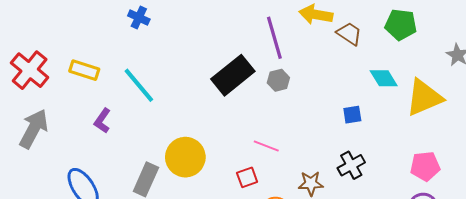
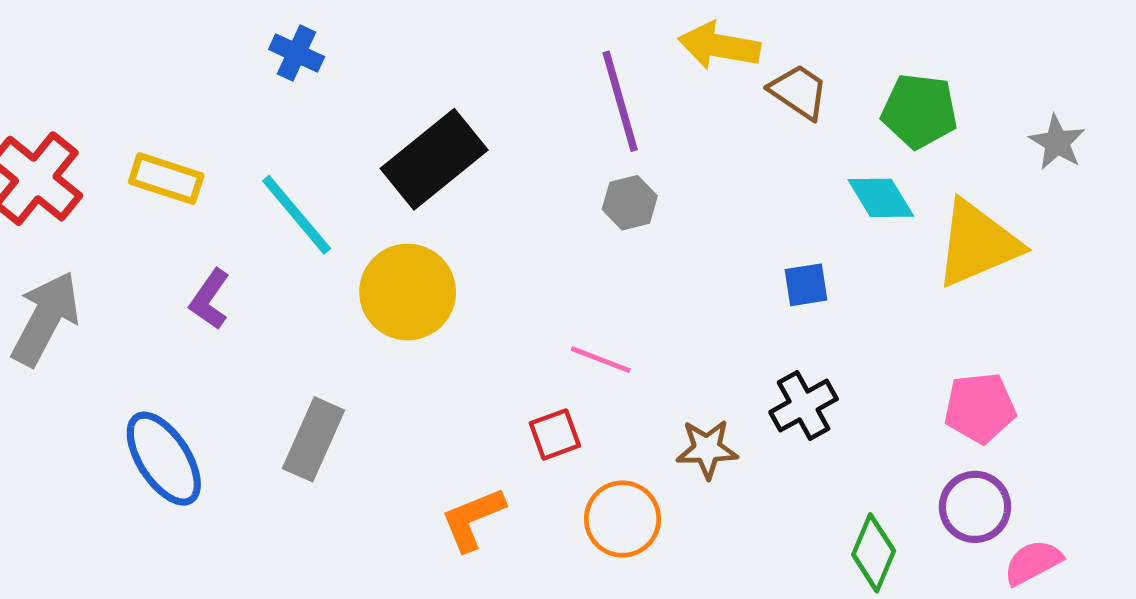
green pentagon: (401, 25) -> (919, 111), moved
black rectangle: (233, 75) -> (434, 159), moved
yellow circle: (185, 157) -> (408, 292), moved

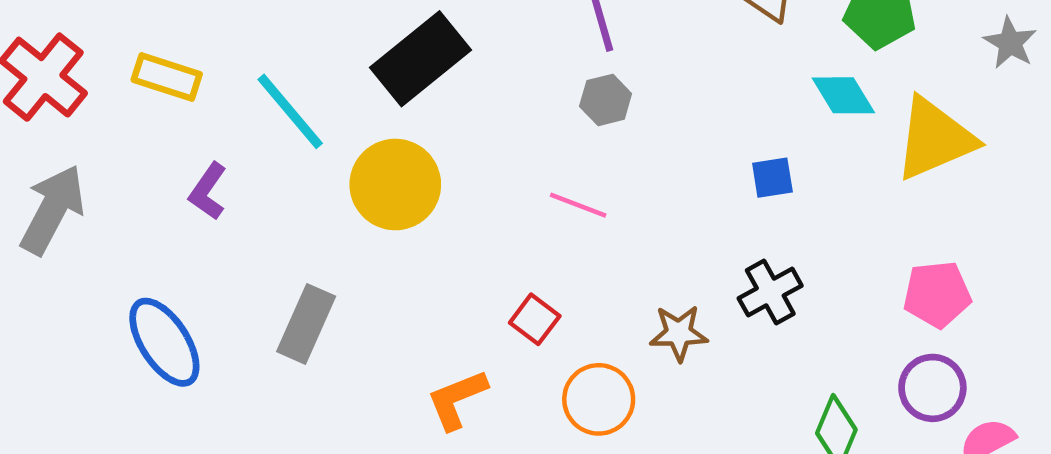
pink line: (601, 360) -> (578, 205), moved
red square: (555, 434) -> (535, 319), turned -33

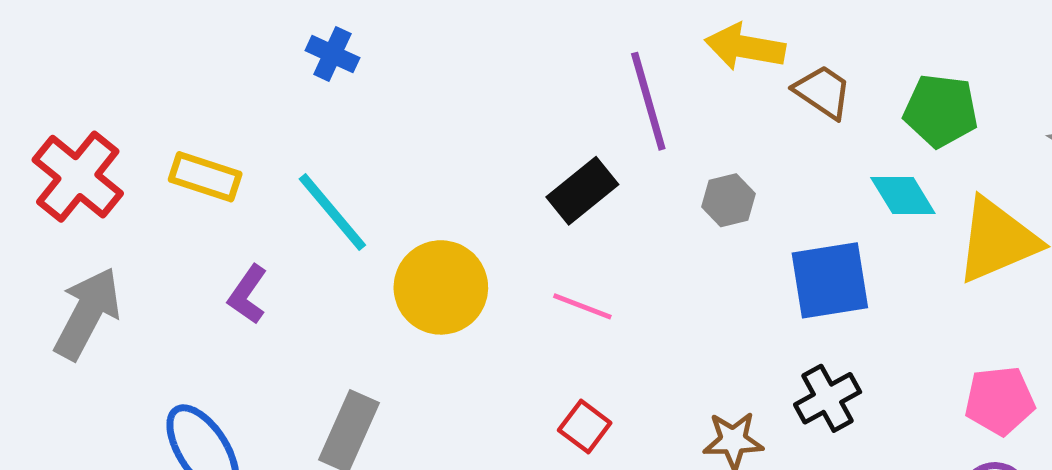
black rectangle: (420, 59) -> (582, 191), moved, size x0.7
gray hexagon: (606, 100) -> (728, 200), moved
blue square: (772, 178) -> (830, 280), size x1.8
pink line: (578, 205) -> (582, 306), moved

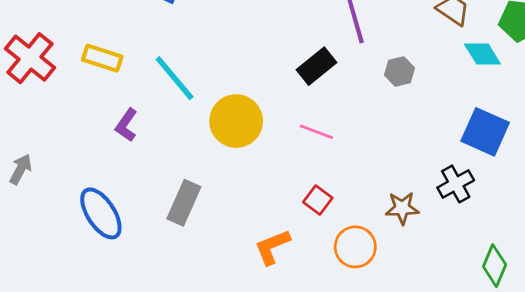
cyan diamond: (903, 196) -> (482, 54), moved
blue square: (830, 280) -> (485, 132), moved, turned 33
gray arrow: (87, 313) -> (21, 169), moved, size x0.6

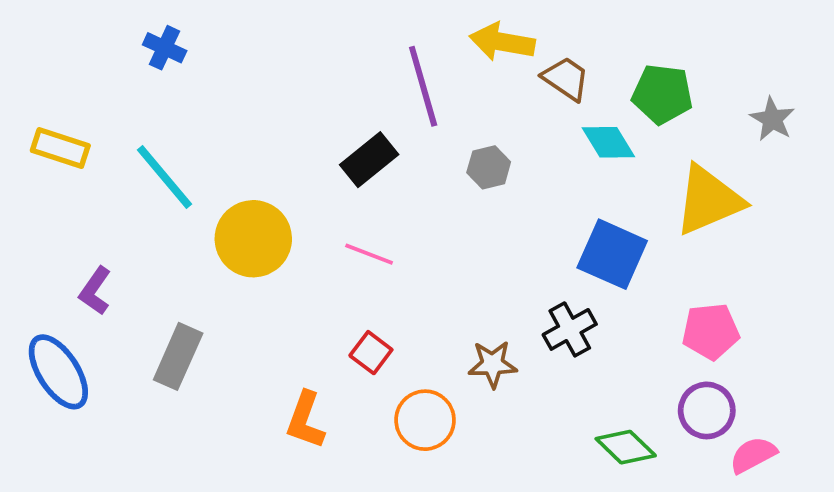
purple L-shape: (126, 125) -> (95, 291), moved
orange L-shape: (272, 247) -> (305, 420), turned -48
green diamond: (495, 266) -> (626, 447), turned -69

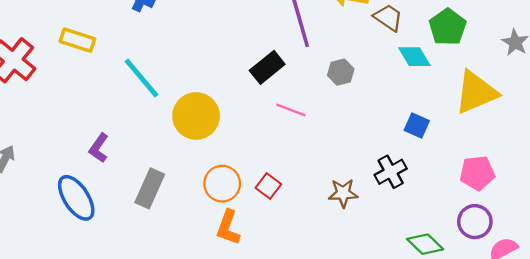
green pentagon: (662, 94) -> (448, 27), turned 30
yellow rectangle: (60, 148) -> (77, 40), moved
pink line: (369, 254) -> (291, 110), moved
blue square: (612, 254) -> (417, 125), size x0.6
orange circle: (425, 420) -> (222, 184), moved

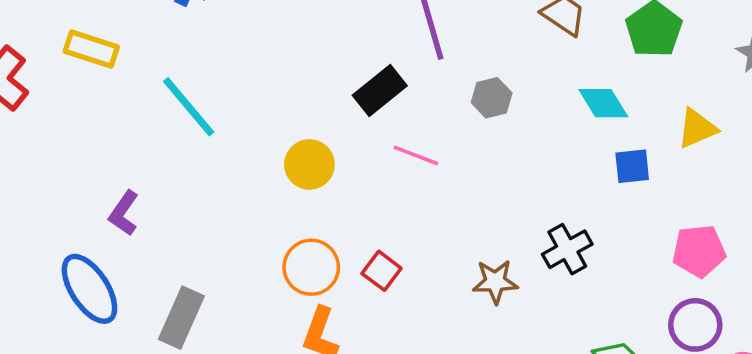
cyan diamond: (414, 57) -> (603, 103), moved
yellow triangle: (476, 92) -> (697, 128), size x0.6
yellow circle: (196, 116) -> (309, 164), moved, size x0.7
blue square: (417, 125) -> (632, 166), moved, turned -30
gray rectangle: (150, 188) -> (181, 318), moved

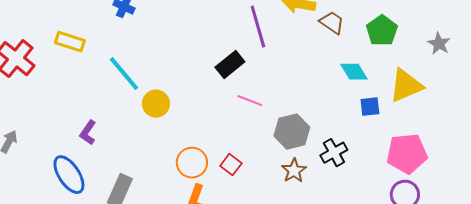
gray hexagon: (492, 98) -> (292, 132), moved, size x1.6
yellow triangle: (697, 128) -> (406, 86), size x1.5
yellow circle: (309, 164) -> (156, 104), moved
pink pentagon: (699, 251) -> (407, 154), size x1.4
brown star: (495, 282) -> (294, 171), turned -30

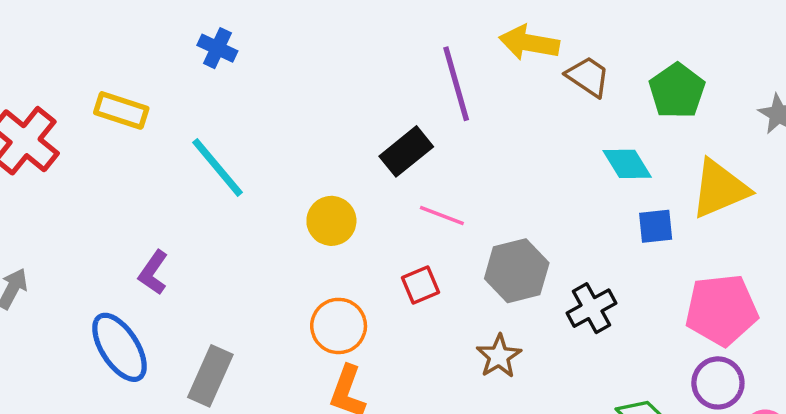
yellow circle: (156, 104) -> (331, 221), moved
red square: (231, 165) -> (421, 285), moved, turned 30
brown star: (294, 171) -> (499, 356), moved

